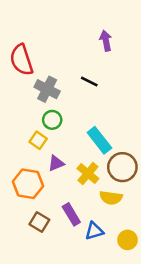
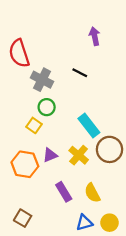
purple triangle: (56, 163) -> (50, 155), moved
yellow semicircle: (111, 198) -> (92, 193), moved, turned 54
brown square: (39, 222) -> (23, 218), moved
blue triangle: (94, 231) -> (84, 223), moved
yellow circle: (128, 240) -> (109, 223), moved

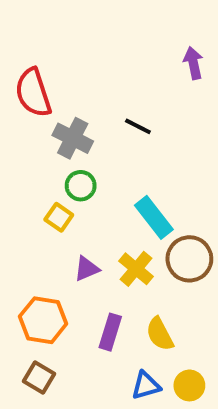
purple arrow: (95, 36) -> (193, 63), moved
orange hexagon: (25, 164) -> (43, 320), moved
purple rectangle: (64, 192) -> (110, 332), turned 48

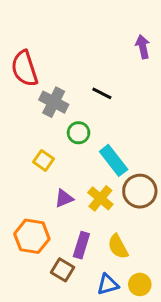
green circle: (81, 186) -> (79, 133), moved
brown square: (39, 378) -> (62, 270), moved

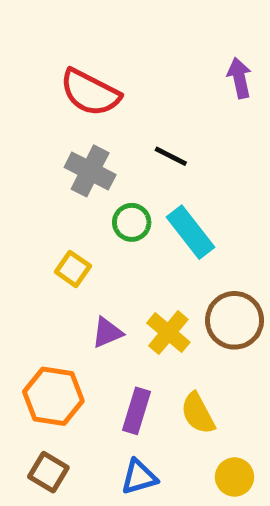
red semicircle: (25, 69) -> (90, 93), moved, turned -45
cyan rectangle: (114, 160) -> (190, 232), moved
brown square: (62, 270) -> (48, 472), moved
blue triangle: (108, 284) -> (139, 477), moved

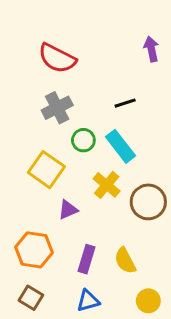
black line: (171, 156) -> (125, 103), moved, turned -45
gray cross: (90, 171) -> (57, 108), turned 36
yellow square: (73, 269) -> (46, 170), size x1.6
yellow cross: (168, 333) -> (107, 185), moved

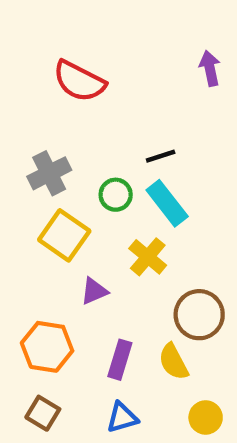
black line: (125, 103) -> (161, 156), moved
gray cross: (57, 108) -> (49, 173), moved
brown circle: (148, 202) -> (199, 315), moved

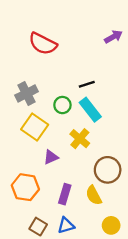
purple arrow: (210, 68) -> (113, 37), turned 72
brown square: (43, 413) -> (38, 227), moved

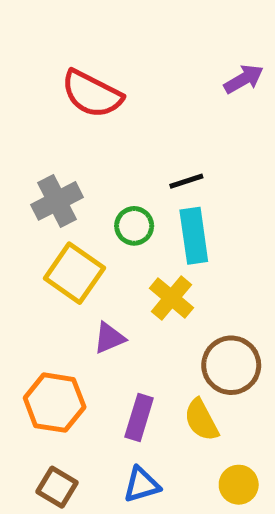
cyan rectangle: (90, 110) -> (194, 236), turned 30
brown square: (38, 227) -> (57, 487), moved

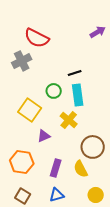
gray cross: (57, 201) -> (22, 61), moved

